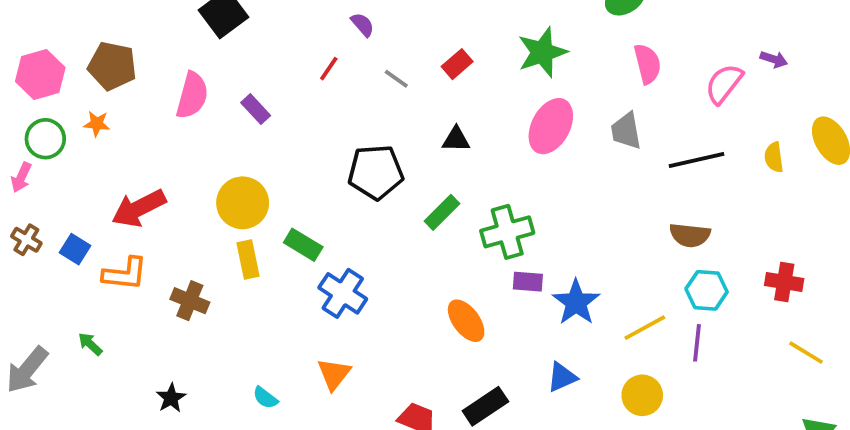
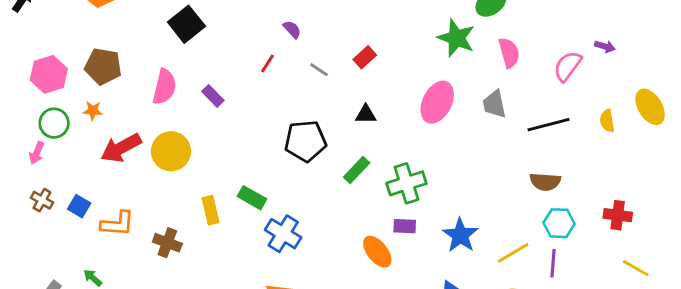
green star: (542, 52) -> (456, 38), moved, turned -30
yellow circle: (243, 203) -> (171, 151), moved
red arrow: (139, 208) -> (121, 148), moved
purple rectangle: (528, 282) -> (405, 226), moved

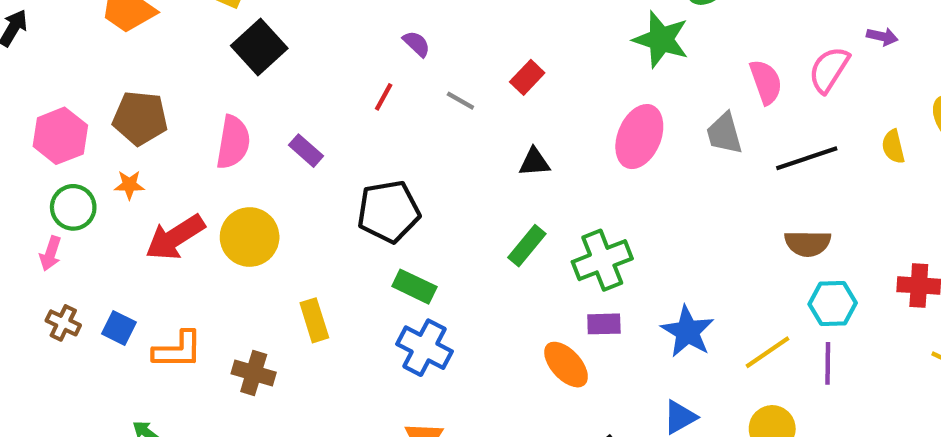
pink semicircle: (509, 53) -> (766, 82), moved
black pentagon: (305, 141) -> (389, 211), moved
green rectangle: (252, 198) -> (414, 287), moved

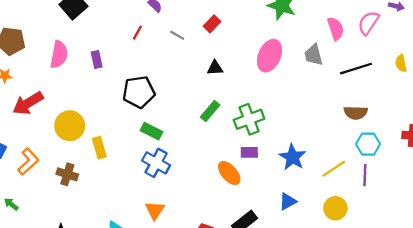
purple rectangle: (306, 151) -> (97, 60), turned 35
yellow circle: (250, 237) -> (70, 126), moved
orange L-shape: (178, 350) -> (28, 162), turned -44

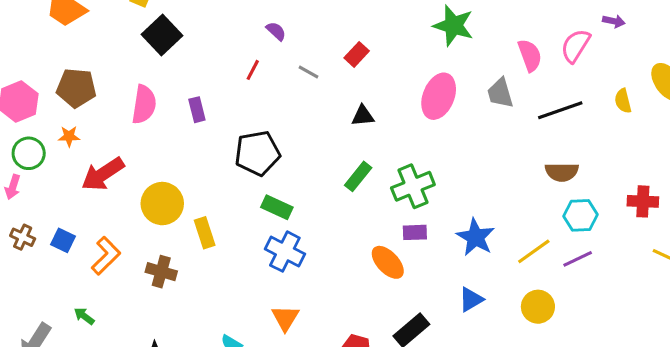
purple line: (365, 175) -> (578, 259), turned 65

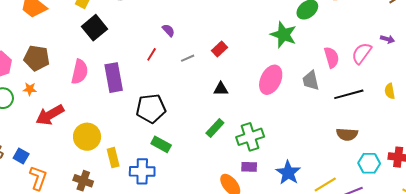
gray line: (309, 72) -> (188, 58), turned -56
purple rectangle: (197, 110) -> (114, 78), size x1.8
cyan hexagon: (581, 215) -> (369, 163), moved
blue cross: (285, 252) -> (142, 171), moved, turned -30
orange L-shape: (106, 256) -> (38, 178), moved, turned -30

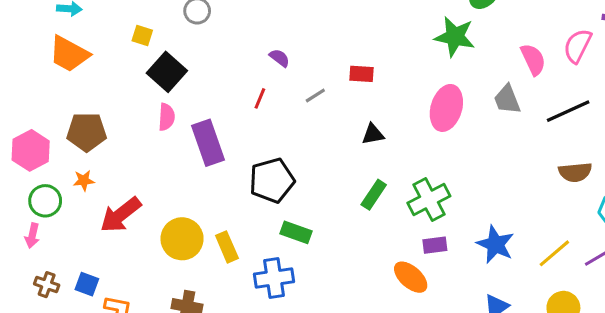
red rectangle: (220, 49) -> (361, 74), turned 56
pink semicircle: (80, 72) -> (167, 117), moved, size x0.7
yellow rectangle: (113, 158) -> (227, 247), moved

